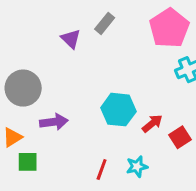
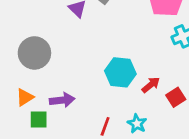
purple arrow: (54, 122) -> (62, 100), moved
cyan star: (137, 167) -> (137, 124), turned -30

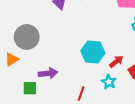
orange triangle: (25, 97) -> (12, 59), moved
cyan star: (137, 124) -> (109, 82), moved

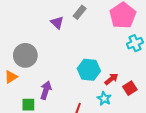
purple arrow: (48, 73) -> (46, 90), turned -66

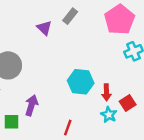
red arrow: (111, 79) -> (106, 92), turned 128
cyan star: (104, 98) -> (109, 115), moved

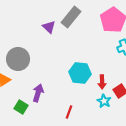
gray rectangle: (70, 16) -> (71, 17), size x1.5
green square: (11, 122) -> (21, 107), turned 32

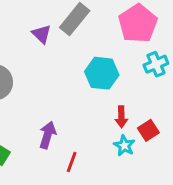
cyan hexagon: (80, 73) -> (102, 73), moved
purple arrow: (38, 93) -> (48, 135), moved

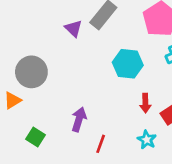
cyan star: (124, 145) -> (147, 140), moved

